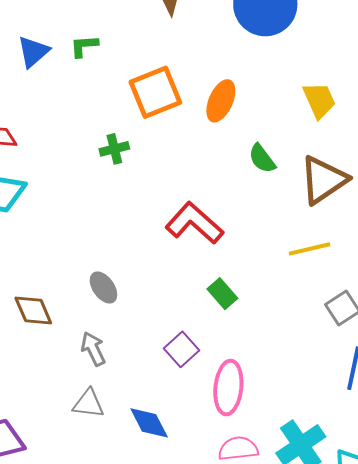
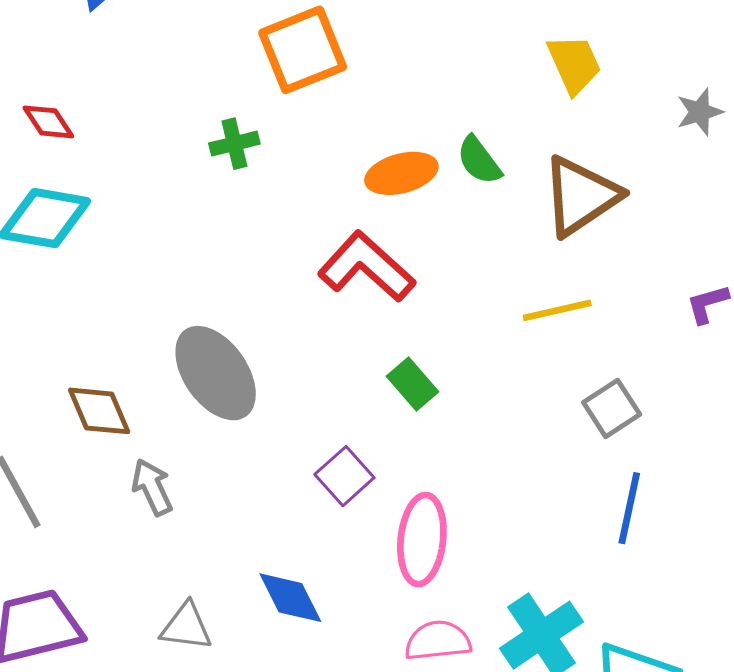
orange ellipse: (221, 101) -> (401, 173), moved, turned 51
gray ellipse: (103, 287) -> (216, 373), size x1.8
gray arrow: (93, 349) -> (152, 487), moved
gray triangle: (89, 404) -> (186, 627), moved

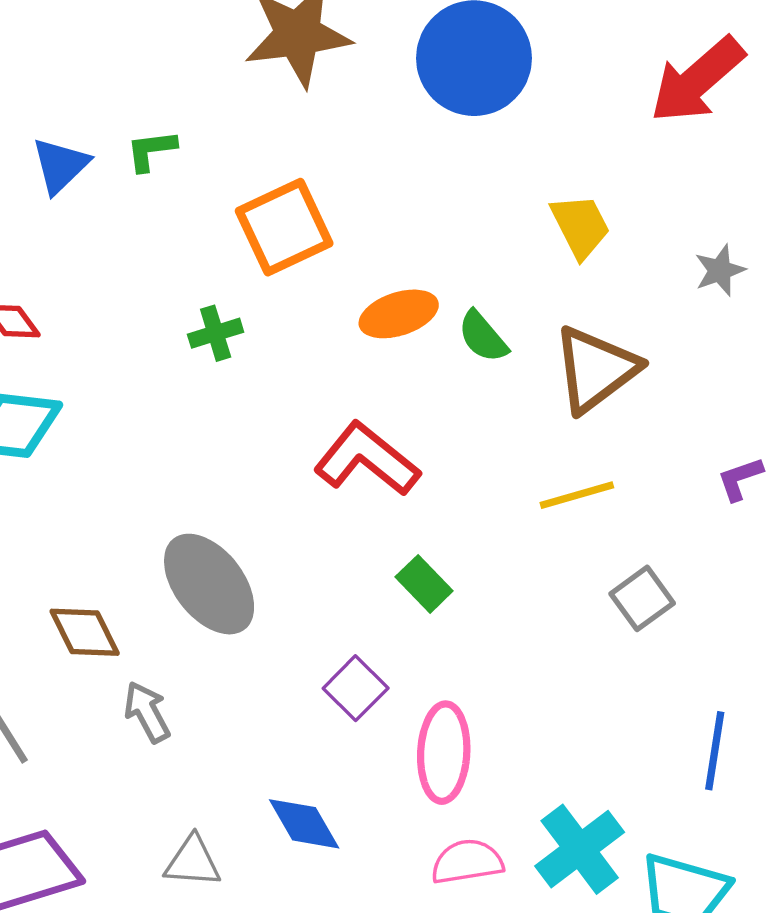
orange ellipse: (401, 173) -> (399, 314), moved
blue line: (629, 508) -> (715, 751), moved

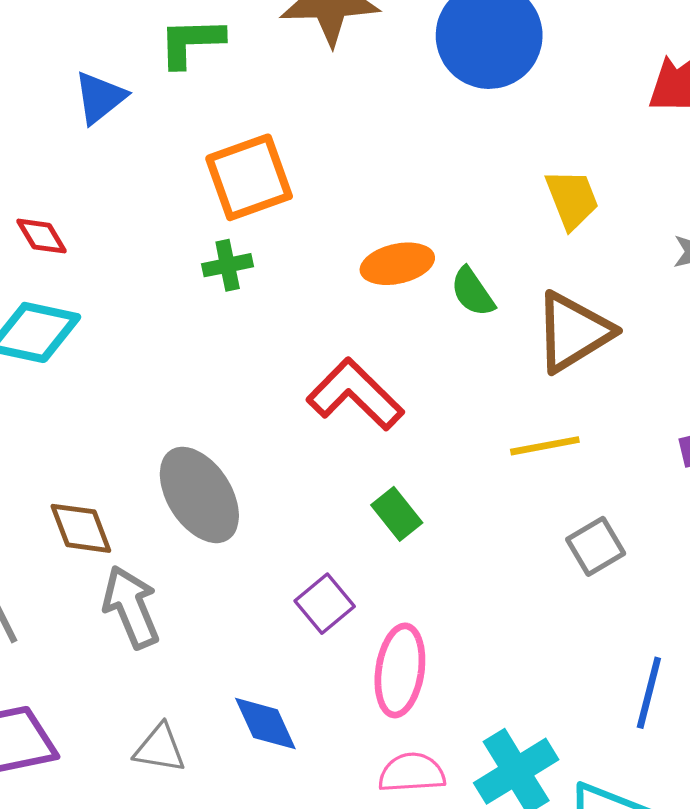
green L-shape: (151, 150) -> (191, 42), moved, size x1.4
orange square: (284, 227) -> (249, 177), moved
gray arrow: (147, 712) -> (131, 607), size x1.4

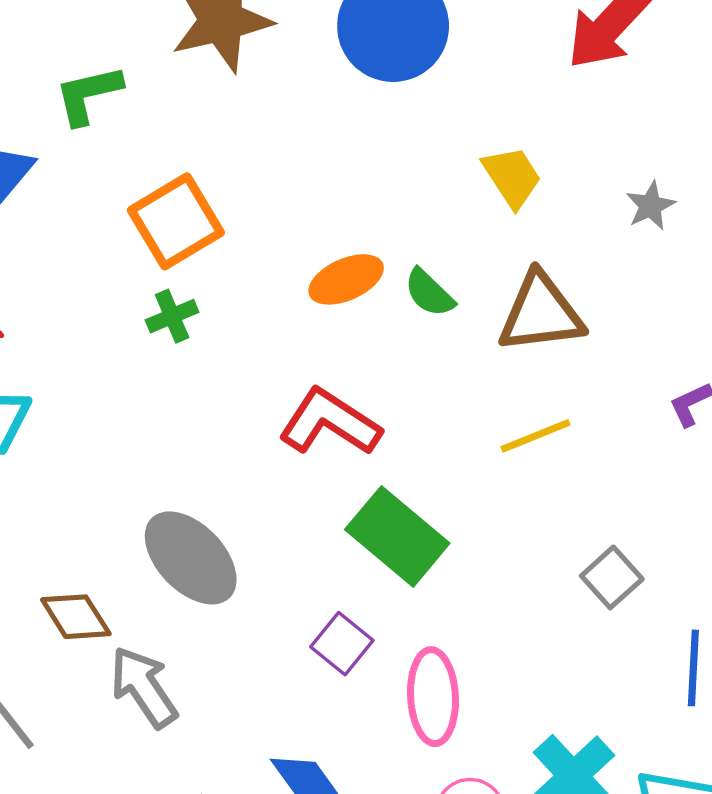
brown triangle: (573, 332) -> (541, 313), turned 36
green rectangle: (397, 514) -> (397, 536), size x1.8
gray square: (596, 546) -> (612, 577), moved

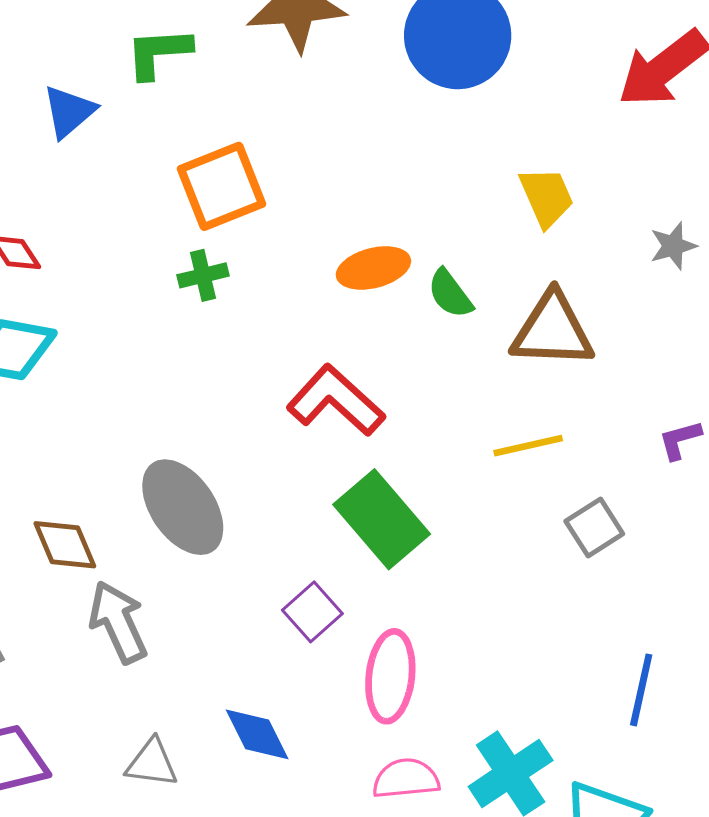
gray square: (612, 577) -> (594, 528), moved

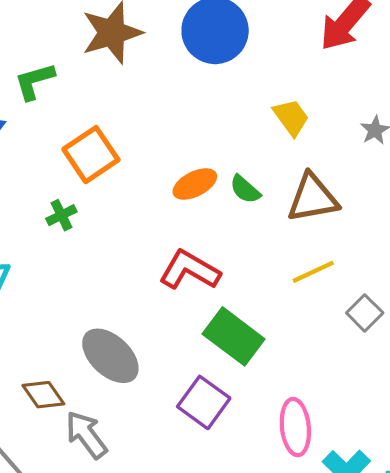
green cross: (203, 275) -> (61, 215), moved
purple square: (312, 612) -> (204, 402), size x1.4
pink ellipse: (390, 676) -> (295, 427), moved

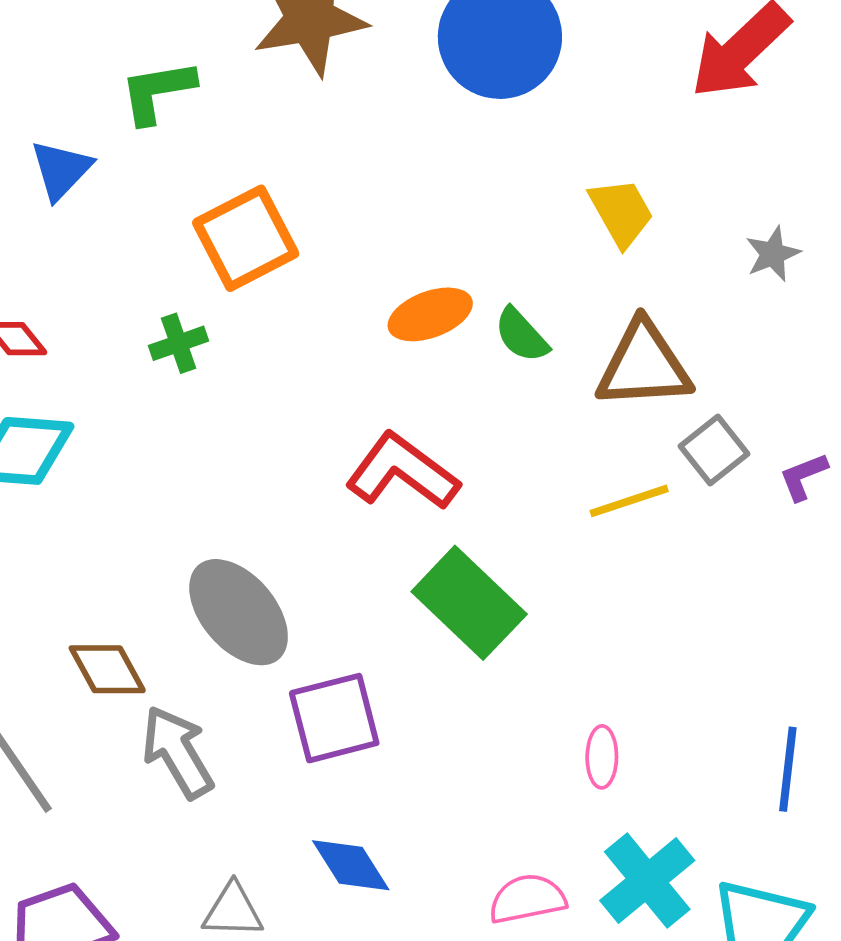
gray square: (365, 313) -> (714, 450), moved
purple square: (204, 402) -> (334, 718), moved, turned 33
pink ellipse: (295, 427) -> (602, 757), moved, size x0.6

